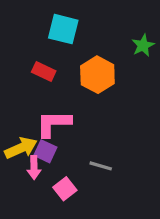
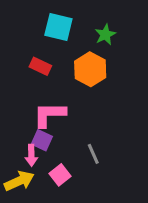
green star: (143, 45) -> (105, 35), moved
yellow arrow: (21, 148) -> (19, 181), moved
gray line: (101, 166) -> (93, 154), turned 50

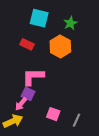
gray line: (93, 154) -> (76, 120), moved, turned 48
pink arrow: (31, 155) -> (21, 104), turned 40
pink square: (60, 175) -> (53, 114), moved, turned -32

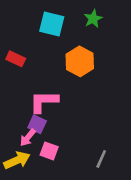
green star: (70, 23) -> (93, 19), moved
red rectangle: (27, 44) -> (16, 59), moved
pink square: (53, 114) -> (49, 151), moved

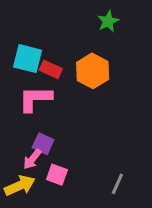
cyan square: (52, 24) -> (28, 59), moved
red rectangle: (16, 59) -> (51, 69), moved
pink L-shape: (44, 102) -> (35, 99), moved

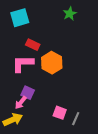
cyan square: (28, 59) -> (20, 18), moved, turned -30
orange hexagon: (93, 71) -> (52, 63), moved
pink square: (57, 175) -> (60, 113), moved

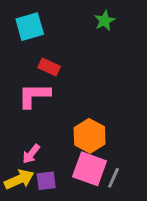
orange hexagon: (52, 63) -> (90, 136), moved
purple square: (28, 93) -> (46, 181), moved, turned -32
pink square: (60, 113) -> (90, 169), size x1.6

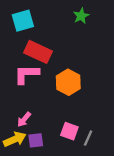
red rectangle: (49, 67) -> (38, 52), size x1.6
orange hexagon: (90, 136) -> (68, 82), moved
pink square: (90, 169) -> (69, 131), size x0.7

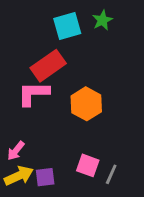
cyan square: (23, 21) -> (67, 26), moved
red rectangle: (38, 52) -> (48, 66), turned -60
pink arrow: (24, 119) -> (16, 151), moved

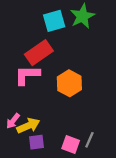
green star: (102, 20) -> (82, 16), size x1.5
pink square: (88, 165) -> (71, 144), moved
yellow arrow: (19, 176) -> (28, 126), moved

